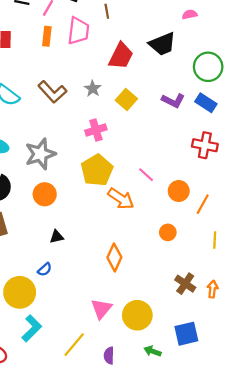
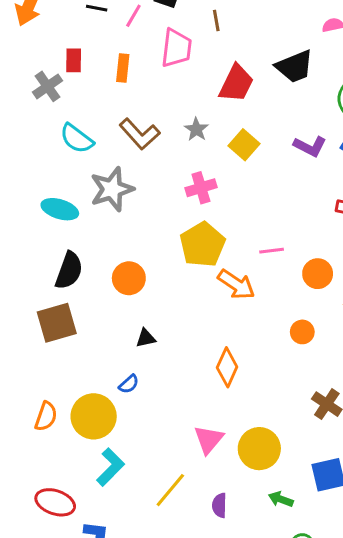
orange rectangle: (47, 36) -> (123, 68), moved
gray star: (40, 154) -> (112, 189), moved
pink line: (146, 175) -> (272, 251), turned -49

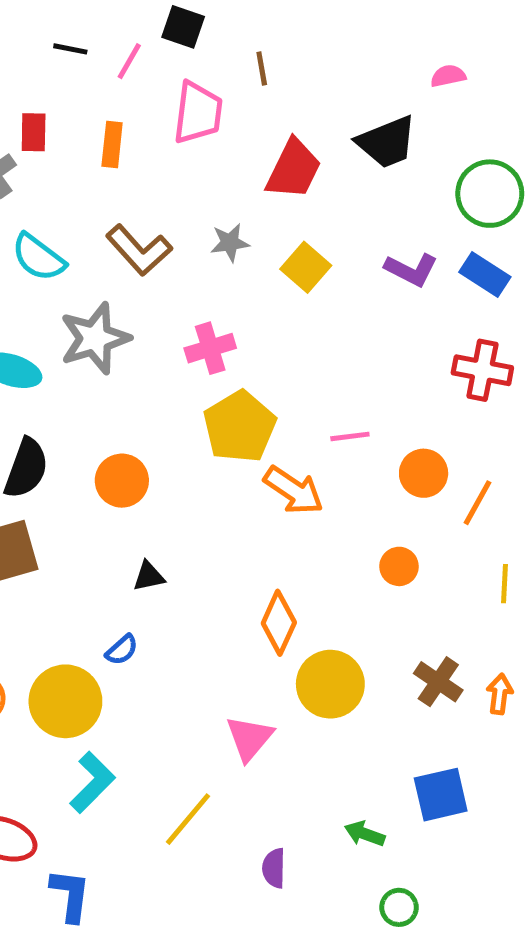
gray star: (196, 129) -> (230, 243), turned 30
pink cross: (201, 188) -> (210, 348), moved
yellow circle: (259, 449) -> (330, 684), moved
purple semicircle: (219, 505) -> (274, 868), moved

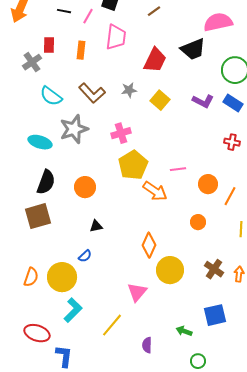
brown line: (262, 69) -> (154, 11), moved, turned 64
pink semicircle: (448, 76) -> (218, 22), size x2.0
red cross: (482, 370) -> (232, 142), size x0.7

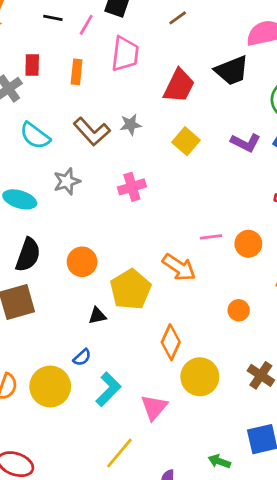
gray star: (129, 90) -> (131, 125), moved
gray star: (74, 129) -> (67, 181), size x0.7
yellow pentagon: (133, 165) -> (131, 289), moved
orange circle: (208, 184) -> (248, 244), moved
cyan L-shape: (73, 310) -> (108, 389), moved

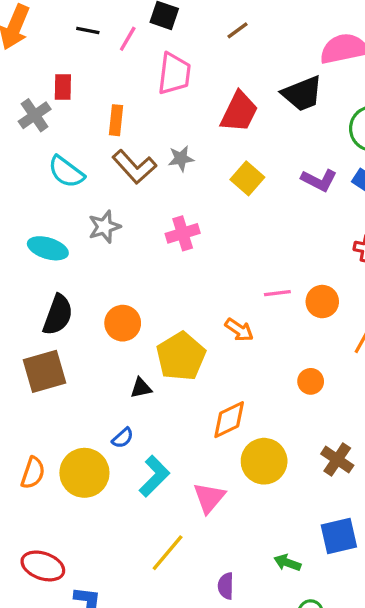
orange rectangle: (77, 72) -> (116, 120), moved
orange arrow: (179, 267) -> (239, 330), size x0.7
orange diamond: (171, 342) -> (229, 420), turned 40

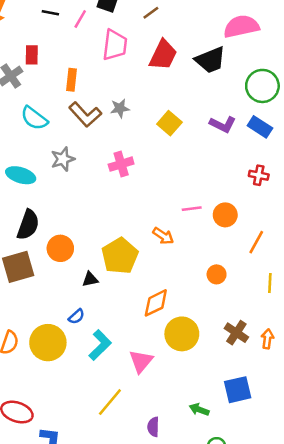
brown line: (237, 30) -> (151, 13), moved
red trapezoid: (239, 112) -> (163, 55), moved
orange circle: (123, 323) -> (60, 248), moved

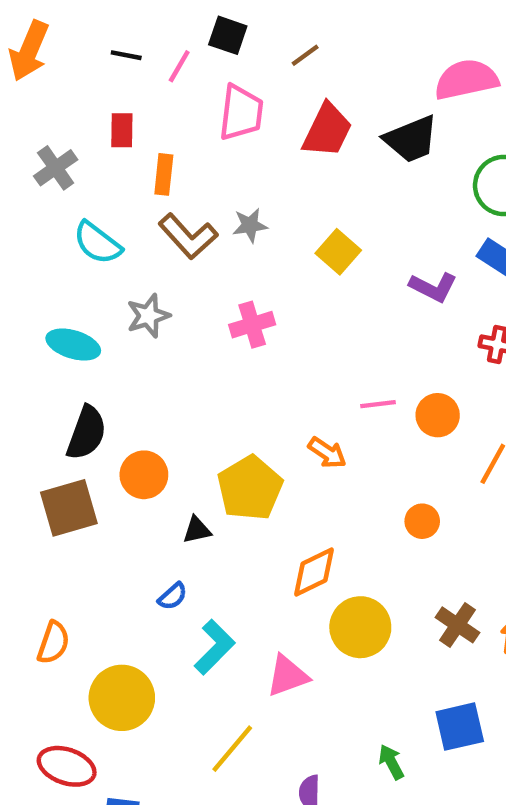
red rectangle: (32, 55) -> (122, 130), moved
purple L-shape: (223, 124) -> (433, 287), moved
yellow circle: (48, 343) -> (122, 698), moved
pink triangle: (141, 361) -> (287, 676), turned 30
green arrow: (199, 410) -> (391, 762), turned 42

